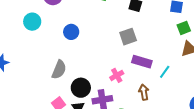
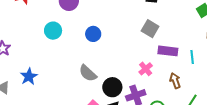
gray square: (128, 37) -> (150, 29), turned -30
gray semicircle: (59, 70) -> (88, 73), turned 120
cyan line: (165, 72) -> (192, 57), turned -32

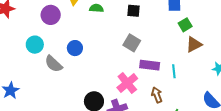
pink cross: (146, 69) -> (127, 83), size x1.5
gray semicircle: (88, 73) -> (54, 64), moved

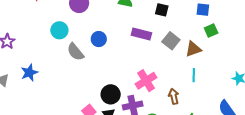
gray square: (132, 43) -> (171, 41), moved
brown triangle: (194, 44) -> (193, 49), moved
purple rectangle: (150, 65) -> (141, 34), moved

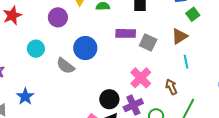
cyan circle: (59, 30) -> (36, 49), moved
blue circle: (99, 39) -> (85, 48), size x1.5
gray square: (171, 41) -> (148, 43), moved

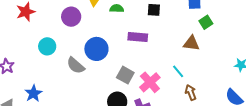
brown triangle: (180, 36) -> (191, 43), turned 36
gray square: (148, 43) -> (125, 75), moved
cyan line: (186, 62) -> (178, 71), moved, turned -32
brown arrow: (171, 87) -> (191, 92), moved

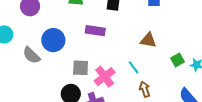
green square: (206, 22) -> (177, 60), moved
gray square: (125, 75) -> (81, 68), turned -30

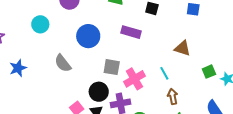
gray semicircle: (31, 55) -> (63, 63), moved

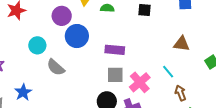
purple rectangle: (131, 32) -> (115, 50), moved
blue circle: (88, 36) -> (77, 36), moved
gray semicircle: (63, 63) -> (56, 67), moved

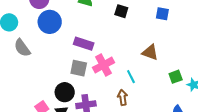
pink cross: (140, 82) -> (103, 65), moved
brown arrow: (180, 93) -> (123, 98), moved

